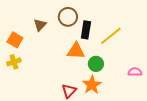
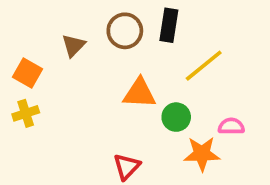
black rectangle: (86, 30) -> (169, 25), moved
pink semicircle: (135, 72) -> (231, 126), moved
orange star: (92, 85) -> (202, 154), moved, turned 30

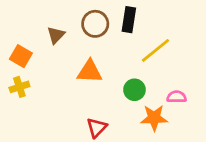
orange triangle: (139, 93) -> (90, 72), moved

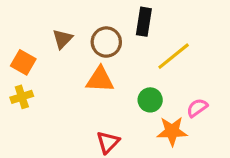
brown circle: (95, 24) -> (106, 42), moved
pink semicircle: (177, 97) -> (197, 108), turned -36

